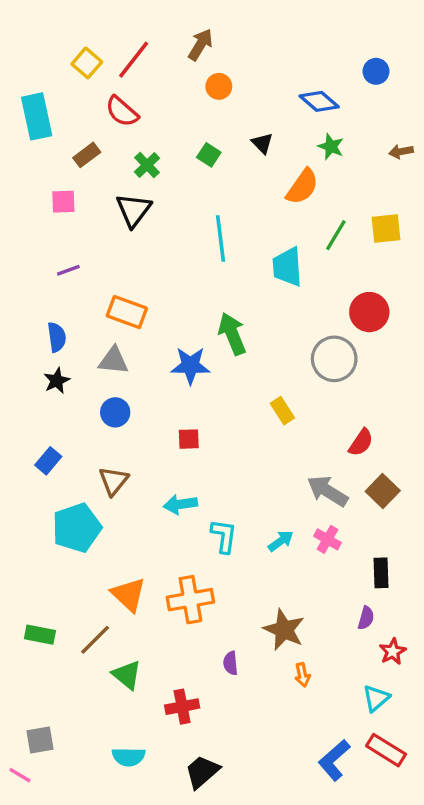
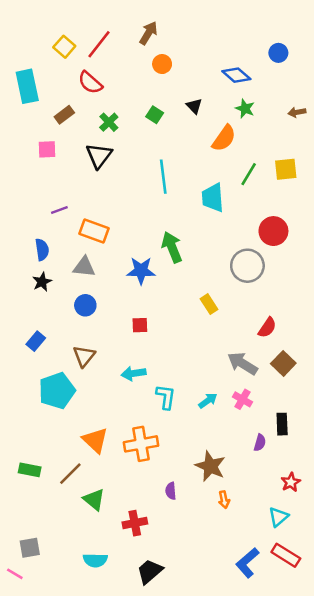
purple line: (68, 270) -> (59, 210), moved
purple semicircle: (366, 618) -> (260, 443), moved

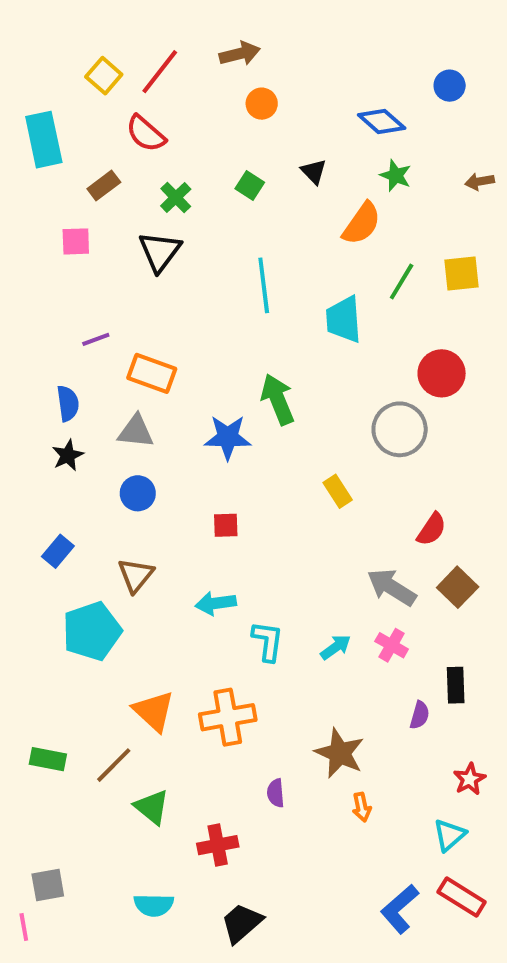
brown arrow: (148, 33) -> (240, 54), turned 45
pink line: (15, 574) -> (24, 927), turned 49

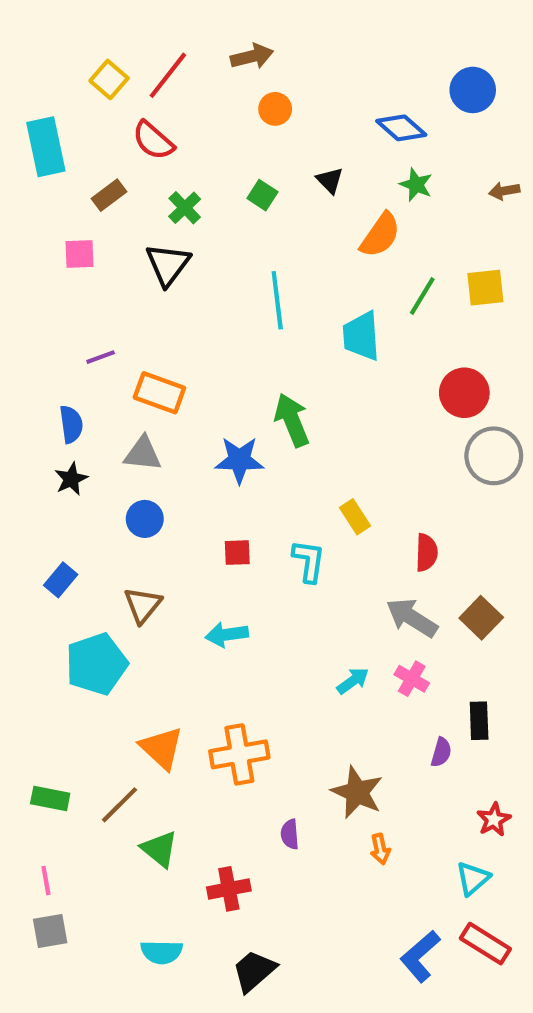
blue circle: (450, 86) -> (473, 90), size x1.4
gray circle: (400, 429) -> (494, 456), moved
red semicircle: (432, 529) -> (426, 553), moved, turned -32
cyan L-shape: (268, 641) -> (309, 561), moved
pink line: (24, 927) -> (46, 881), moved

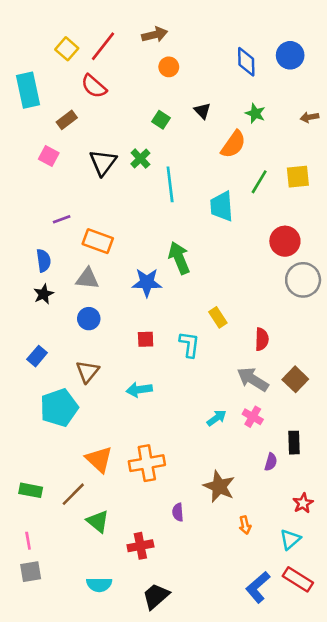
blue diamond: (401, 128) -> (246, 62), moved, turned 48
green cross: (185, 208) -> (140, 159), moved
pink square: (80, 254) -> (49, 156), turned 30
orange arrow: (380, 849) -> (245, 525), moved

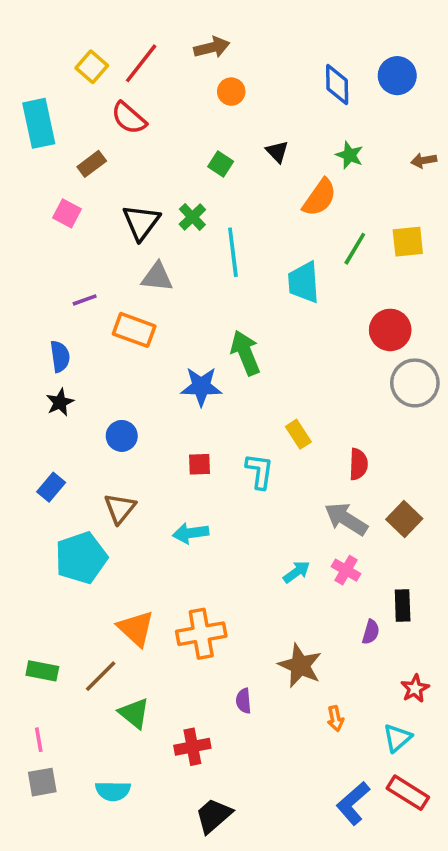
gray triangle: (87, 279) -> (157, 277), moved
cyan semicircle: (99, 585) -> (113, 791), moved

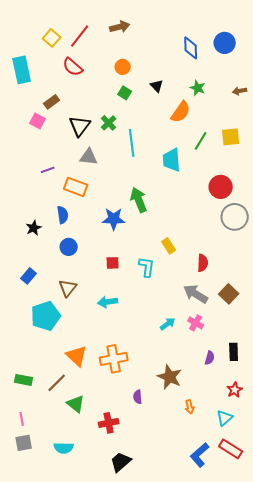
orange circle: (231, 92) -> (123, 67), moved
brown rectangle: (92, 164) -> (52, 102), moved
blue semicircle: (60, 356) -> (63, 215), moved
black rectangle: (403, 605) -> (234, 352), moved

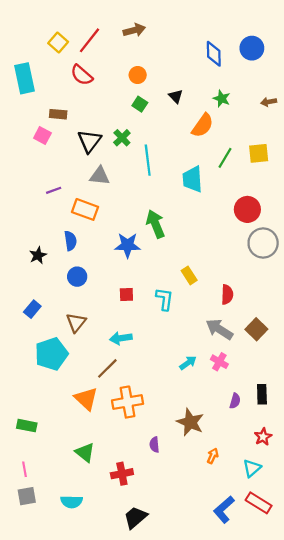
brown rectangle: (52, 102) -> (58, 114), turned 42
brown line: (57, 383) -> (107, 368), moved
orange arrow: (190, 407) -> (213, 456), turned -144

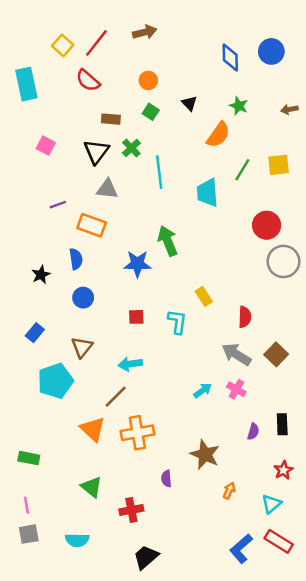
brown rectangle: (58, 114) -> (111, 119), moved

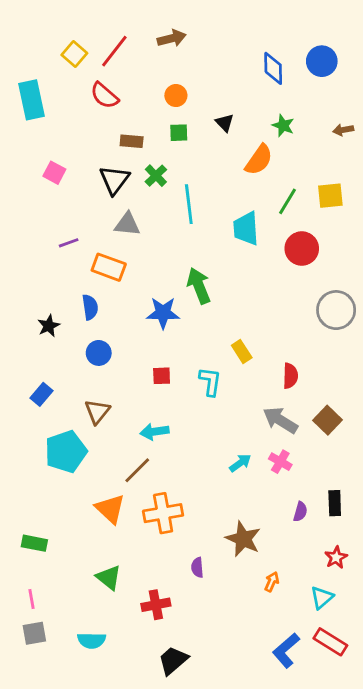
green square: (151, 112) -> (179, 133), turned -35
red circle: (267, 225) -> (302, 249), moved

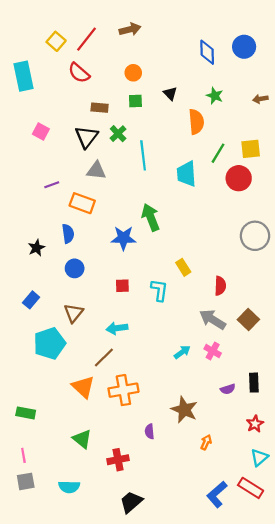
orange semicircle: (259, 160) -> (196, 122), turned -40
red circle: (302, 249) -> (239, 178), moved
purple semicircle: (300, 512) -> (228, 389), turned 56
cyan triangle: (322, 598) -> (259, 457), moved

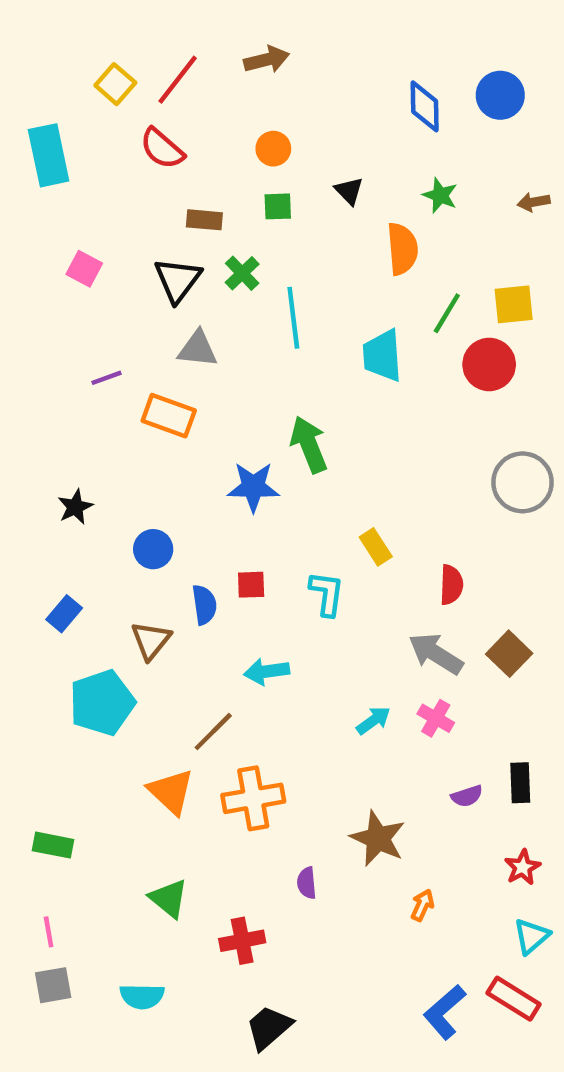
blue semicircle: (68, 234) -> (204, 605), moved
cyan arrow: (117, 328) -> (267, 672), moved

